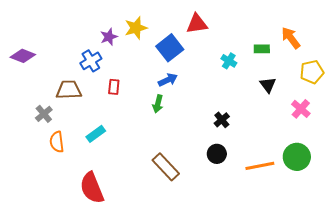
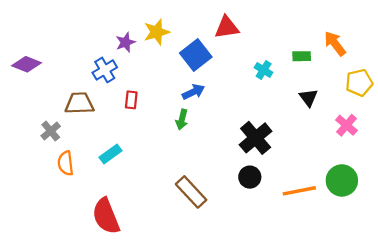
black cross: (222, 120) -> (256, 138), size x1.8

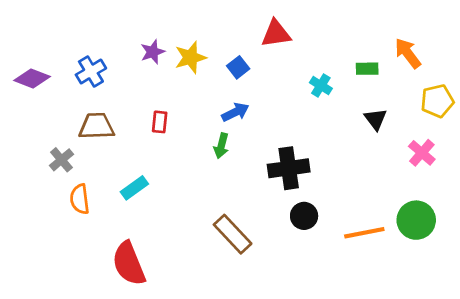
yellow star: (157, 32) -> (190, 57), moved
blue square: (196, 55) -> (238, 67), size x0.6
blue cross: (105, 70) -> (91, 71), moved
black cross: (256, 138) -> (289, 168), moved, turned 32

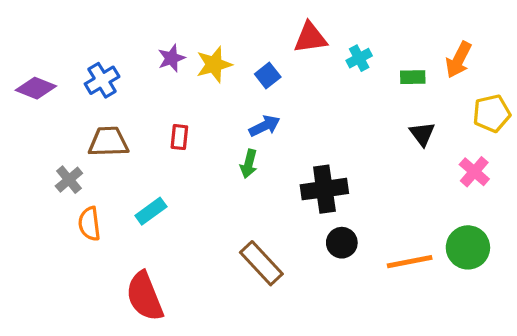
orange arrow: (408, 53) -> (459, 60), turned -116
cyan cross: (321, 86) -> (359, 58), moved, turned 30

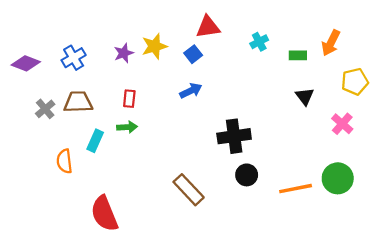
red triangle: (310, 38) -> (208, 27), moved
purple star: (171, 58) -> (124, 53), moved
green arrow: (249, 164) -> (127, 127), moved, turned -108
gray cross: (69, 180) -> (45, 109), moved
cyan rectangle: (151, 211) -> (95, 141), moved, turned -30

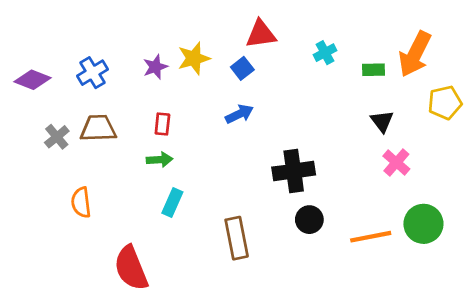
orange arrow: (331, 43) -> (415, 54), size x1.4
pink cross: (342, 124) -> (396, 162), moved
cyan rectangle: (95, 141) -> (172, 202), moved
brown rectangle: (189, 190) -> (237, 238), turned 32

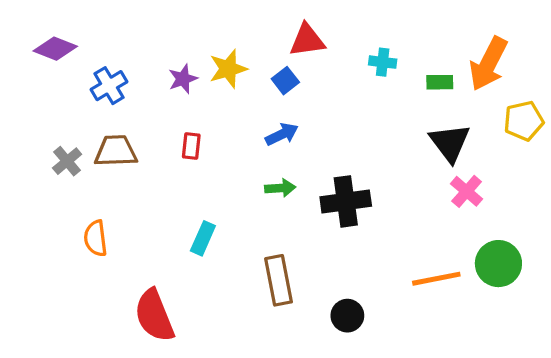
cyan cross: (325, 53) -> (383, 62), turned 35
purple diamond: (33, 80) -> (55, 49), moved
black triangle: (382, 121) -> (450, 143), size x1.5
green arrow: (160, 160) -> (280, 188), moved
black circle: (309, 220) -> (347, 316), moved

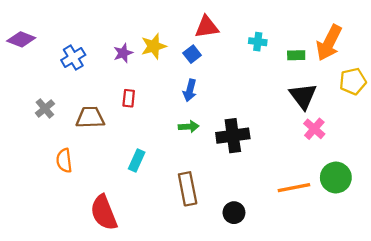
purple diamond: (55, 49) -> (21, 39), moved
blue arrow: (282, 134) -> (190, 90), turned 130
brown trapezoid: (116, 151) -> (90, 118), moved

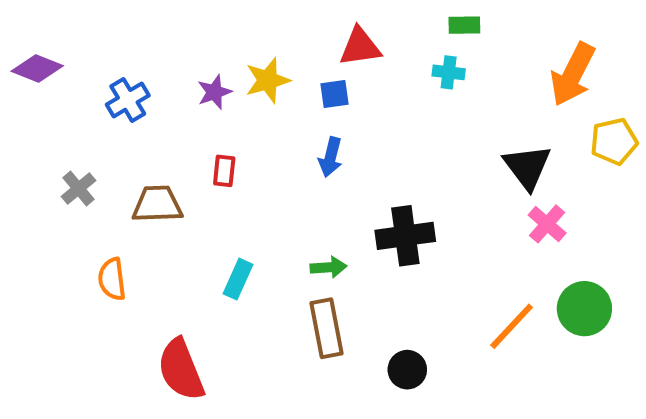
blue square: (192, 54) -> (334, 94), turned 30
green rectangle: (296, 55) -> (464, 25), moved
green arrow: (189, 127) -> (329, 267), moved
orange line: (294, 188) -> (512, 326), turned -36

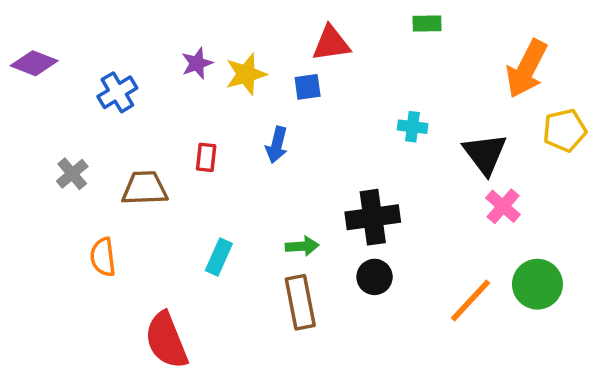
cyan cross: (449, 72) -> (413, 127), moved
purple star: (214, 92) -> (197, 63), moved
blue arrow: (330, 157) -> (277, 145), moved
black circle: (407, 370) -> (375, 277), moved

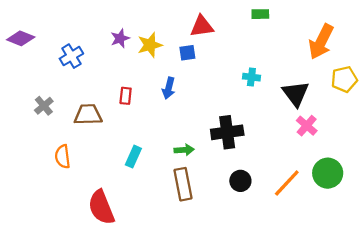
black circle: (375, 277) -> (240, 181), moved

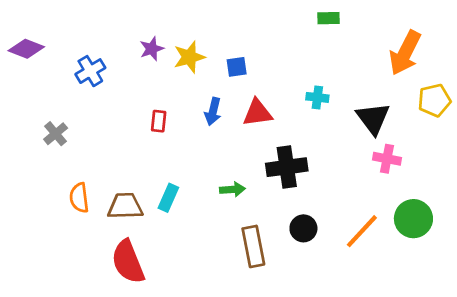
red triangle: (202, 26) -> (257, 113), moved
brown trapezoid: (88, 115) -> (125, 206), moved
pink cross: (307, 126) -> (387, 159), turned -30
brown rectangle: (183, 184) -> (253, 246), moved

